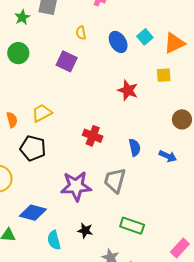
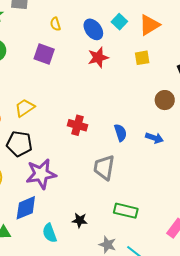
red star: (128, 90) -> (98, 57), moved, turned -30
purple star: (76, 186) -> (41, 174), moved
blue diamond: (33, 213) -> (26, 208), turned -32

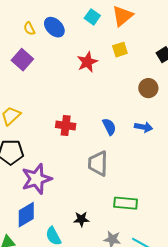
blue ellipse: (93, 29) -> (54, 27), moved
purple square: (44, 54) -> (22, 60), turned 30
red star: (98, 57) -> (87, 62), moved

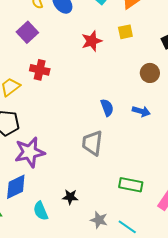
red cross: (66, 126) -> (40, 70), moved
green rectangle: (126, 203) -> (131, 185), moved

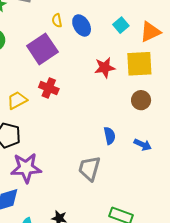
purple square: (27, 32) -> (42, 49), size x1.4
yellow square: (125, 32) -> (139, 64), size x1.8
brown circle: (150, 73) -> (141, 100), moved

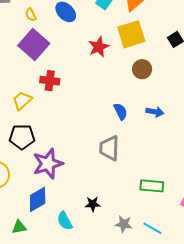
yellow semicircle: (57, 20) -> (31, 15), moved

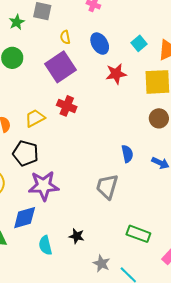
red star: (99, 47) -> (116, 74), moved

